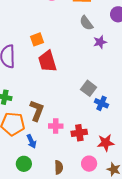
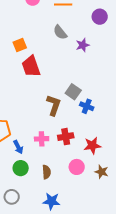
gray semicircle: (86, 23) -> (60, 32), moved
brown L-shape: (37, 111) -> (54, 105), moved
pink cross: (56, 126) -> (42, 139), moved
green circle: (24, 164) -> (21, 168), moved

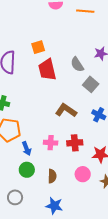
gray semicircle: (60, 32) -> (77, 64), moved
gray square: (73, 92) -> (91, 84), moved
brown L-shape: (54, 105) -> (66, 110), turned -80

